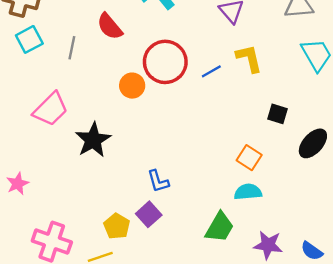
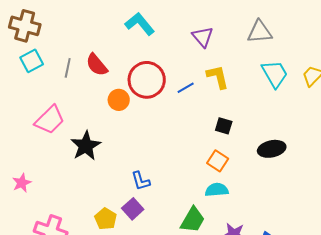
red semicircle: (110, 26) -> (97, 65), moved
black square: (277, 114) -> (224, 126), moved
black ellipse: (313, 143) -> (272, 149), turned 36

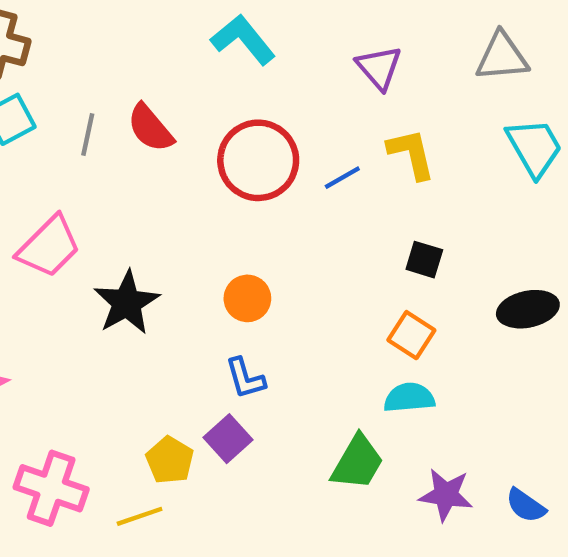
orange circle: (119, 100) -> (247, 298), moved

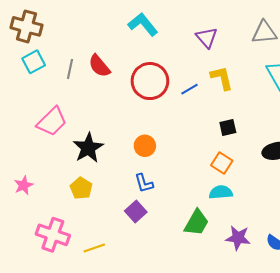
black square: (424, 260) -> (228, 128), turned -30
yellow pentagon: (170, 460) -> (81, 188), moved

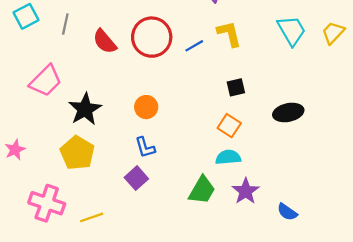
red semicircle: (99, 66) -> (105, 41), moved
yellow pentagon: (81, 188) -> (77, 153), size x1.4
purple star: (238, 238) -> (246, 191), moved, turned 30

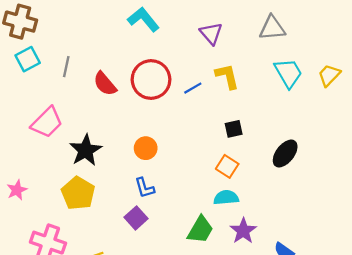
black ellipse: (288, 112) -> (285, 154), turned -40

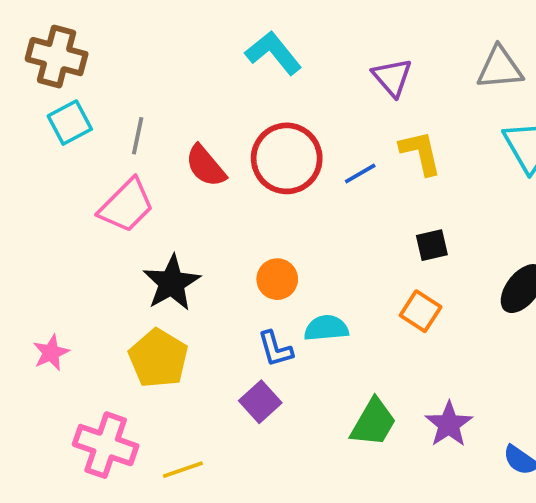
pink trapezoid: (47, 122) -> (126, 206), moved
cyan semicircle: (226, 198) -> (326, 328), moved

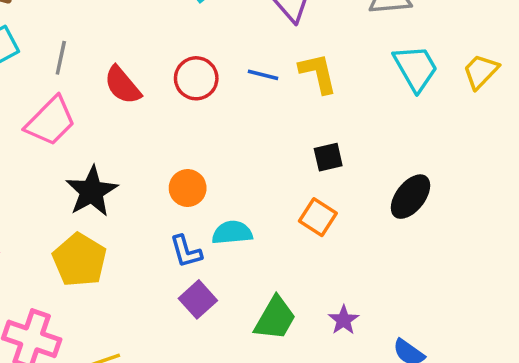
red circle: (287, 158) -> (196, 78), size x0.7
blue line: (360, 173) -> (263, 75), moved, turned 44
purple square: (260, 402) -> (198, 299), moved
purple star: (449, 424) -> (344, 320), size x0.7

